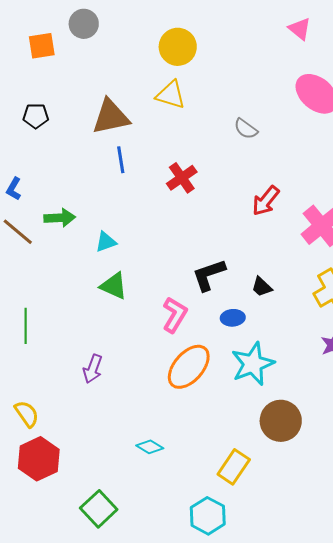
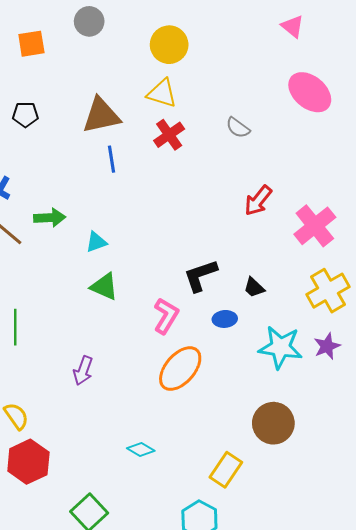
gray circle: (84, 24) -> (89, 21), moved
red cross: (182, 178) -> (169, 135), moved
cyan star: (253, 364) -> (280, 347), moved, turned 30

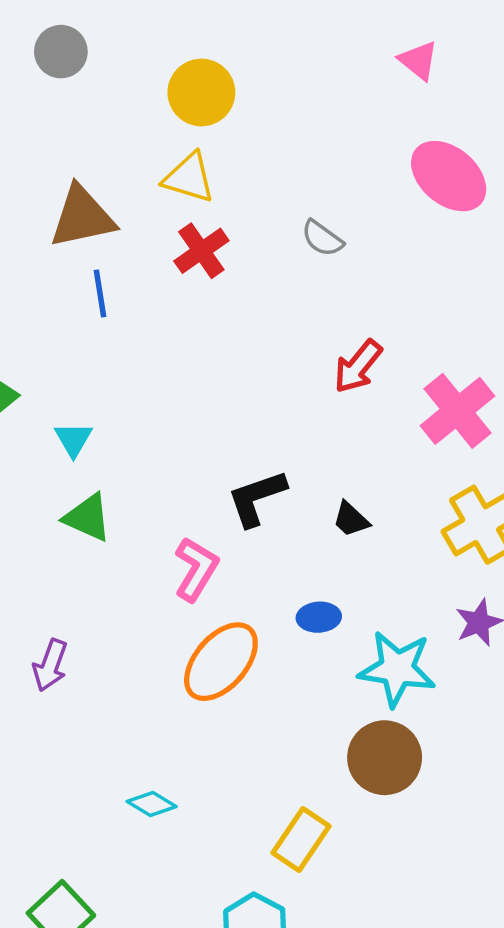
cyan triangle: (96, 242) -> (73, 439), turned -40
blue ellipse: (225, 319) -> (319, 617), moved
cyan star: (280, 347) -> (397, 669), moved

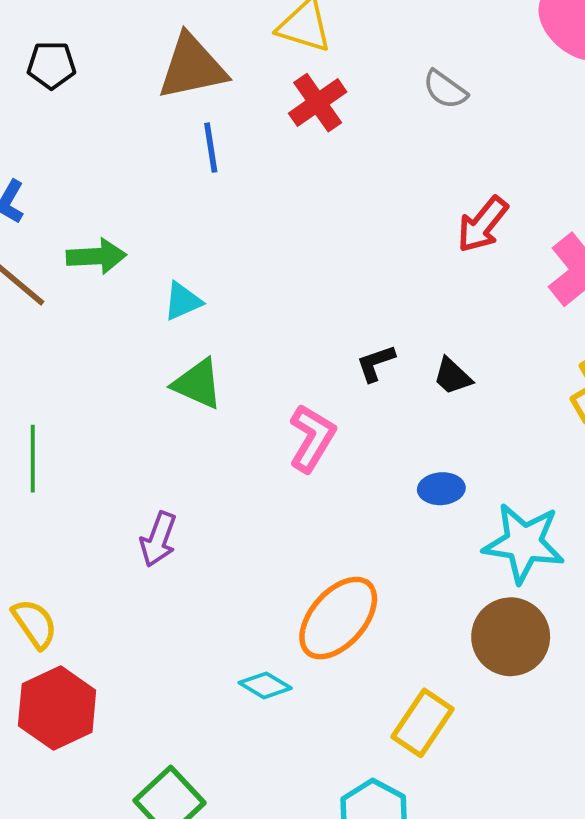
cyan triangle: (73, 439) -> (183, 301), turned 36
black L-shape: (257, 498) -> (376, 363), size x0.6
black trapezoid: (351, 519) -> (453, 376), moved
orange ellipse: (221, 662) -> (338, 618), moved

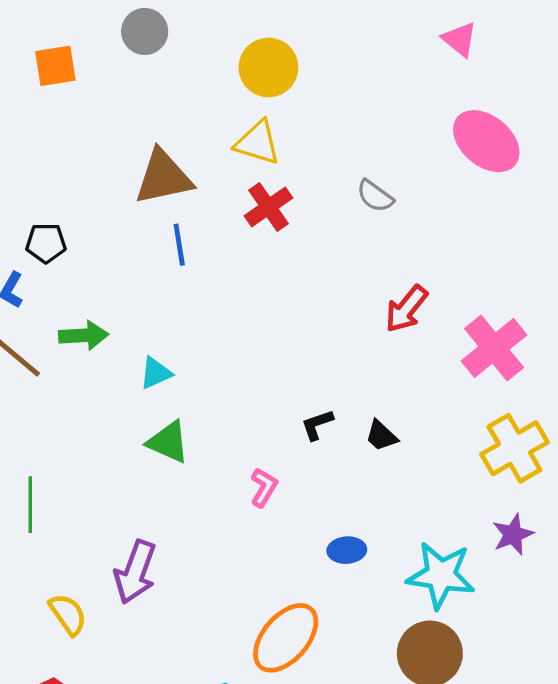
black pentagon: (51, 65) -> (46, 243), moved
pink L-shape: (312, 438) -> (264, 487), size x0.7
blue ellipse: (441, 489) -> (347, 550), moved
purple arrow: (158, 539) -> (135, 572), size x1.4
yellow semicircle: (35, 624) -> (68, 614), moved

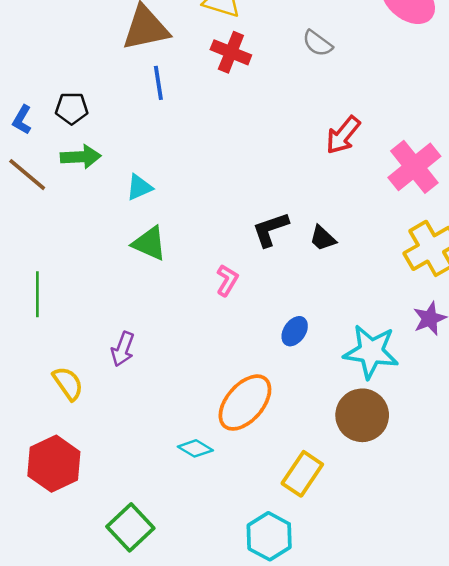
red cross: (268, 207) -> (231, 52), turned -33
black pentagon: (46, 243) -> (72, 108), moved
black L-shape: (317, 425) -> (270, 229), size x1.4
blue ellipse: (347, 550) -> (295, 331), turned -52
purple arrow: (135, 572) -> (123, 349), size x0.7

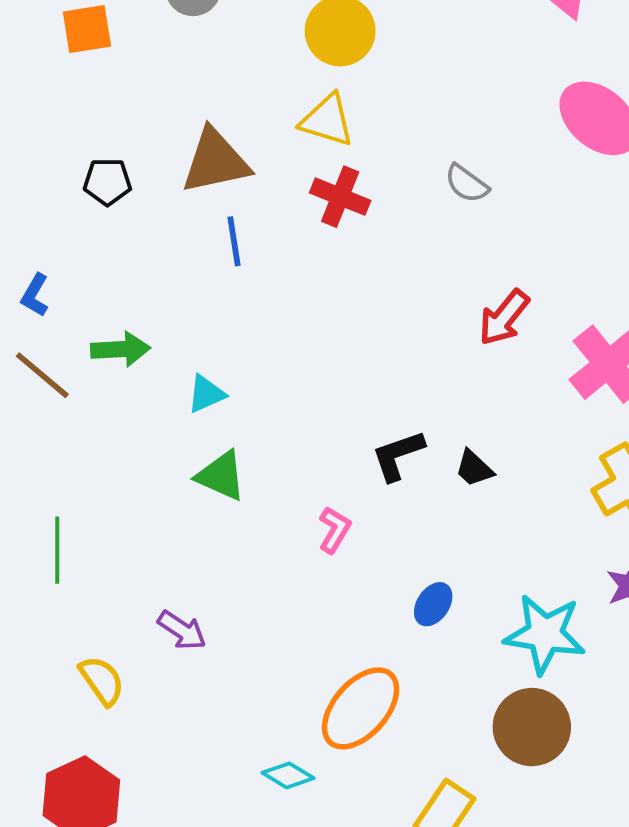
black pentagon: (72, 108) -> (107, 182), moved
purple arrow: (123, 349) -> (182, 630), turned -76

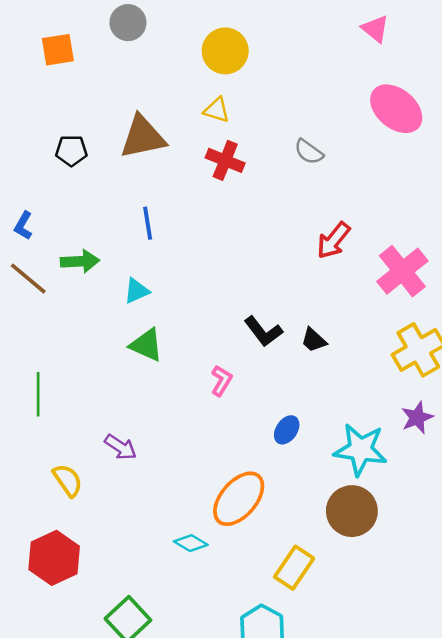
yellow triangle: (327, 120) -> (217, 110), size x0.7
blue line: (234, 241) -> (148, 223), moved
black L-shape: (398, 455) -> (263, 331), turned -108

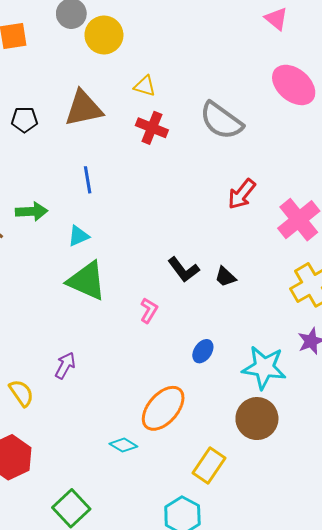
yellow circle: (225, 51) -> (104, 35), moved
gray semicircle: (309, 152) -> (221, 121), size x1.8
green triangle: (146, 345) -> (87, 281), size x1.4
purple arrow: (121, 447) -> (65, 365), turned -96

